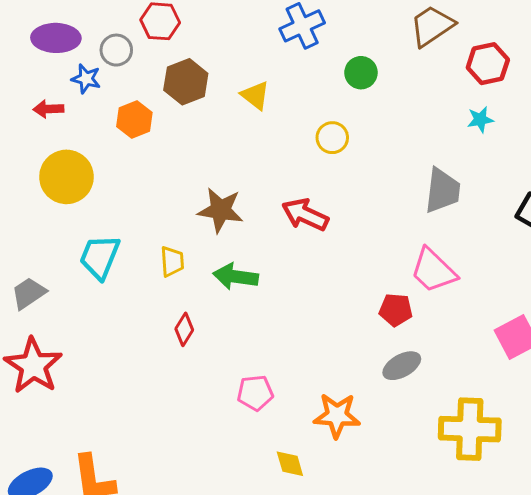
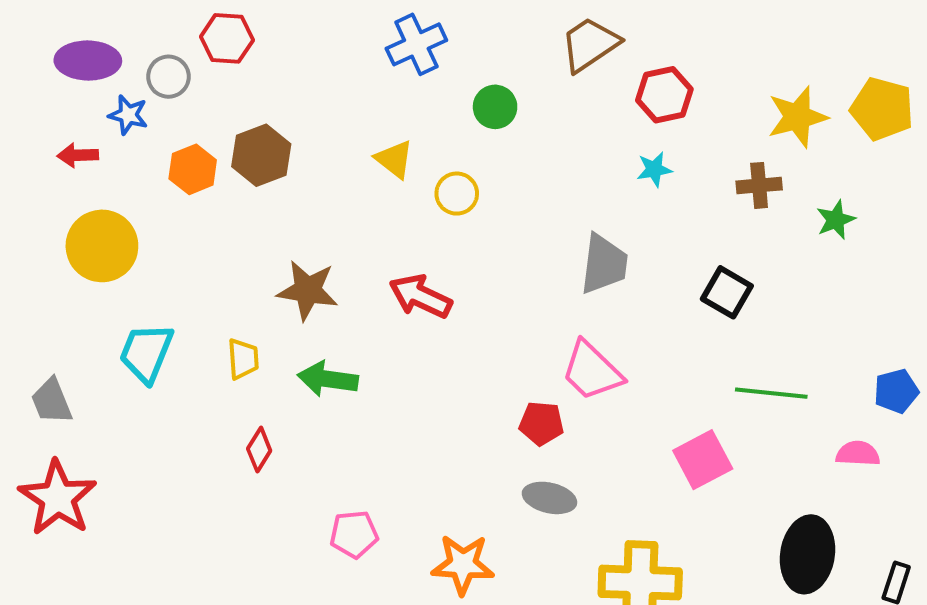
brown hexagon: (186, 82) -> (261, 155), moved
yellow triangle: (255, 95) -> (394, 159), moved
gray trapezoid: (29, 293) -> (52, 401), turned -78
gray ellipse: (402, 366) -> (549, 498), turned 42

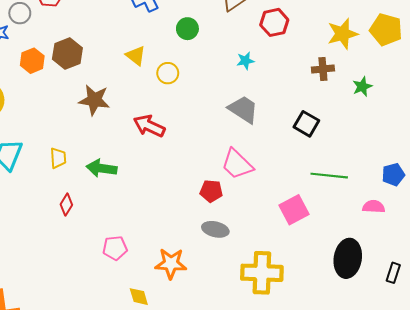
cyan star: (654, 169) -> (245, 61), moved
gray trapezoid: (604, 264) -> (243, 109), turned -64
brown star: (308, 290) -> (94, 100), moved

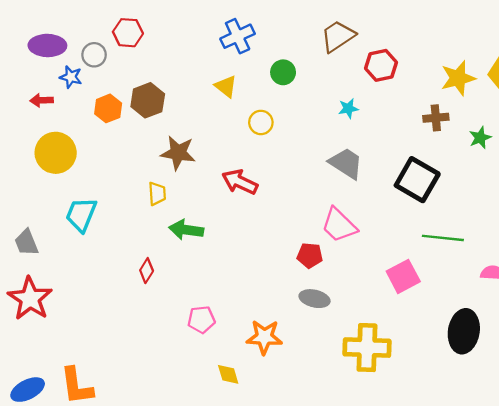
yellow triangle: (136, 56) -> (226, 86), moved
black square: (306, 124) -> (417, 180), size x1.5
yellow trapezoid: (58, 158) -> (157, 194), moved

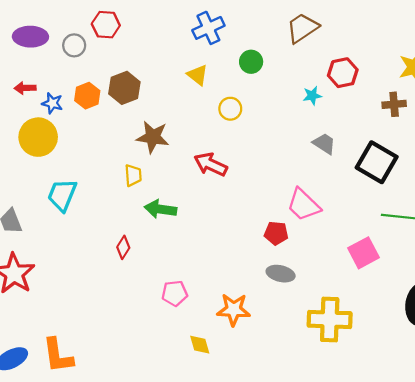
red hexagon: (381, 65) -> (343, 73), moved
blue star: (71, 77) -> (52, 103), moved
gray trapezoid: (346, 163) -> (324, 144), moved, size x0.7

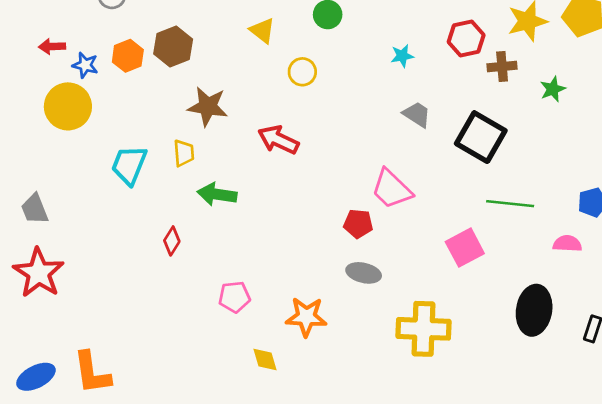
red hexagon: (343, 73) -> (466, 39), moved
cyan trapezoid: (62, 195) -> (129, 165), moved

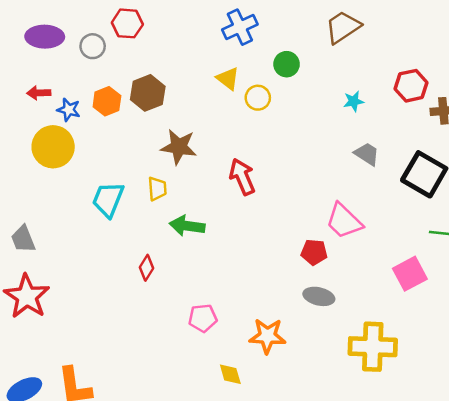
yellow circle: (302, 72) -> (258, 98), moved
red arrow: (278, 140) -> (242, 177), turned 42

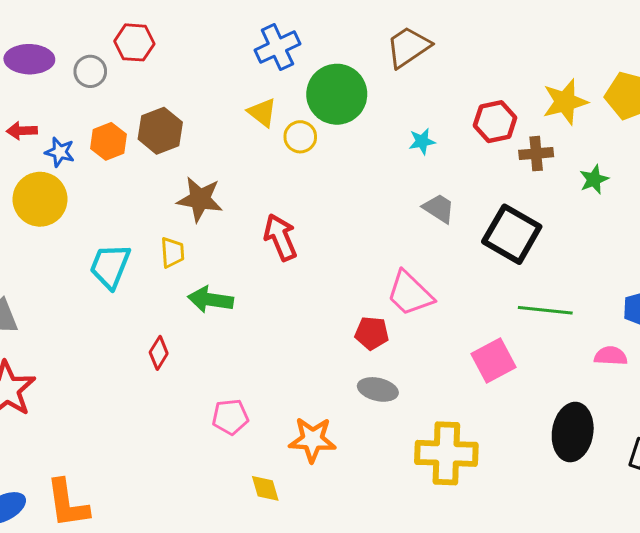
green circle: (287, 64) -> (337, 94), size x1.8

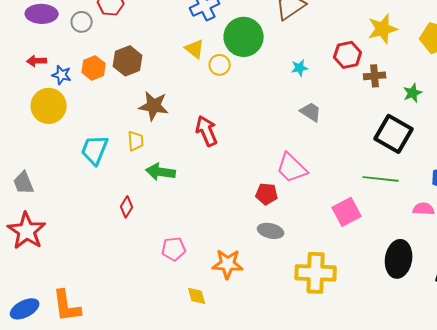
yellow star: (565, 102) -> (383, 29), moved
black square: (512, 234) -> (394, 134), moved

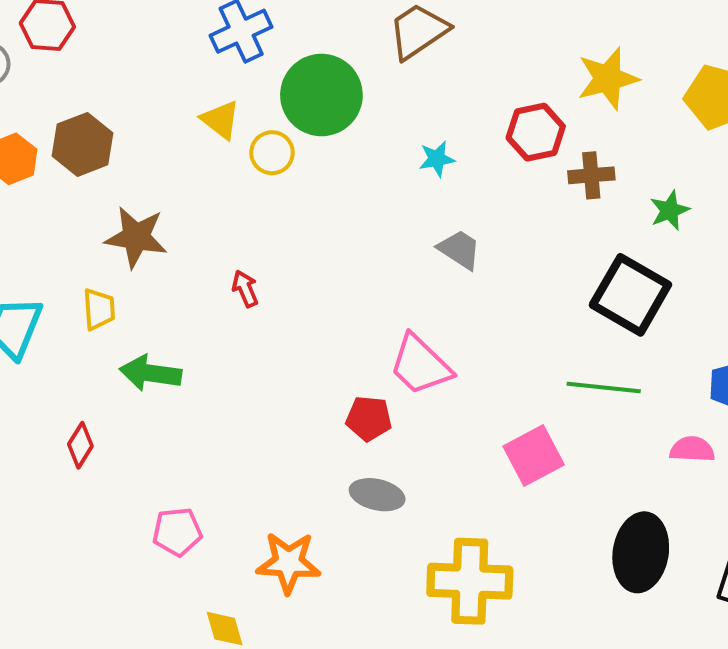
red arrow: (207, 131) -> (245, 289), size x0.6

